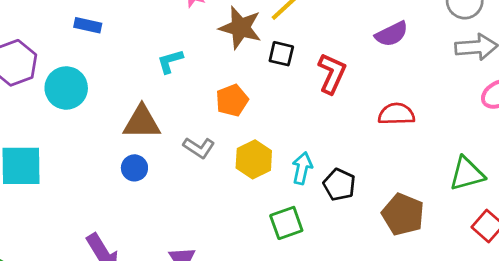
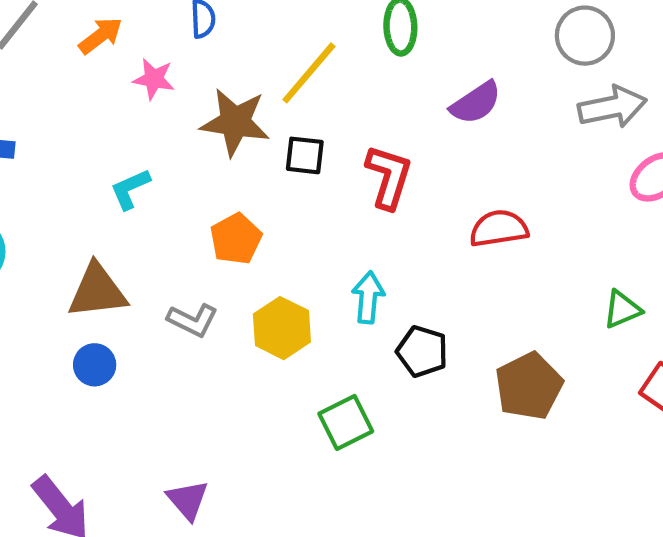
cyan arrow: (302, 168) -> (368, 297), moved
green triangle: (467, 174) -> (622, 309), size x0.7
brown pentagon: (403, 214) -> (529, 386), turned 30

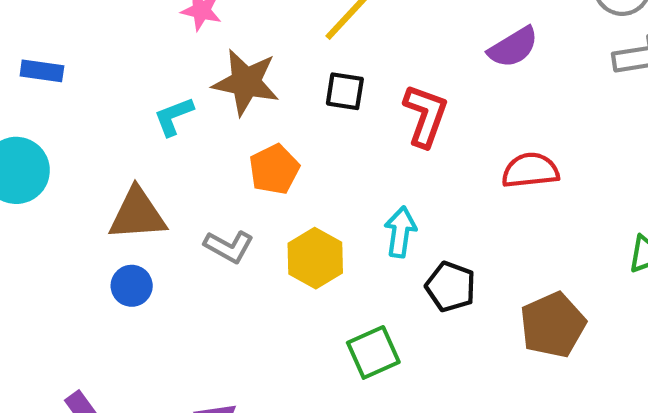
brown star: (235, 122) -> (246, 82), moved

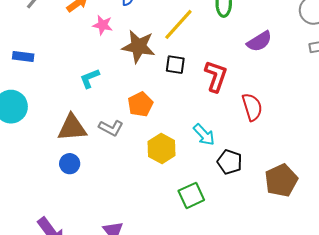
brown star: (246, 82) -> (138, 46), moved
red semicircle: (530, 170) -> (252, 107), moved, turned 80
cyan arrow: (400, 232) -> (204, 135), turned 130
gray L-shape: (229, 247) -> (111, 128), moved

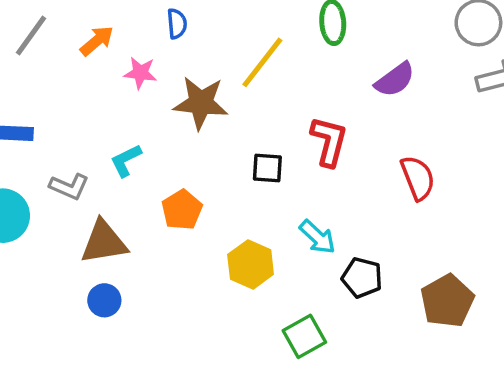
black square: (175, 65) -> (267, 168), moved
orange pentagon: (140, 104) -> (182, 210), moved
red semicircle: (252, 107) -> (418, 178), moved
gray L-shape: (111, 128) -> (69, 187), moved

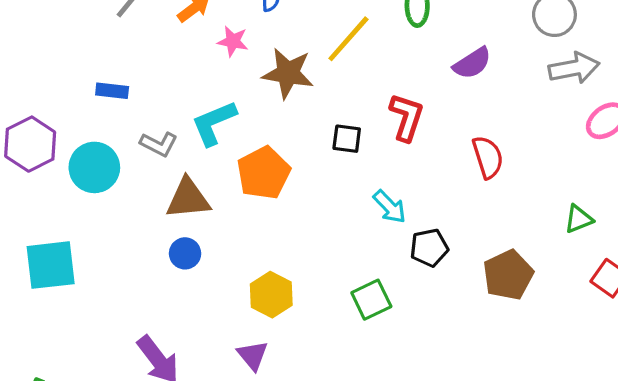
cyan L-shape: (126, 160) -> (214, 123), size x1.5
orange pentagon: (182, 210) -> (264, 173), size x1.4
yellow hexagon: (251, 264) -> (271, 295), moved
black pentagon: (362, 278) -> (429, 248), turned -30

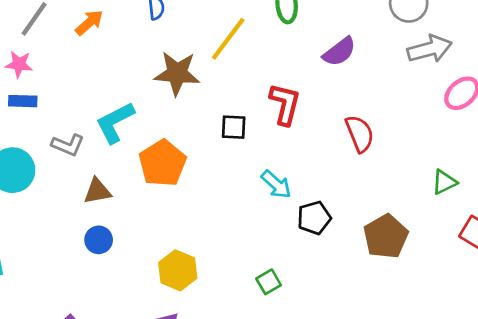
pink star: (233, 41) -> (19, 64), moved
brown triangle: (188, 199) -> (97, 191), size x0.7
green square: (371, 300) -> (269, 282), moved, size x0.7

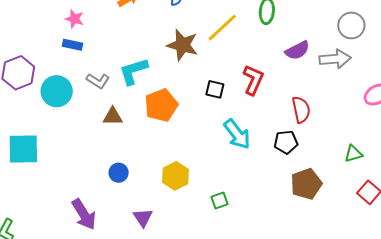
gray arrow: (430, 49) -> (335, 59), moved
cyan arrow: (276, 184) -> (237, 134), size x1.4
black pentagon: (314, 218) -> (286, 142), moved
blue circle: (99, 240) -> (119, 173), moved
yellow hexagon: (178, 270) -> (175, 176), moved

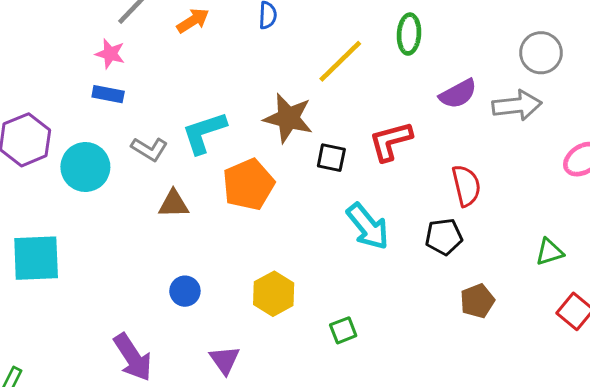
brown star: (182, 45) -> (288, 118), moved
red L-shape: (253, 80) -> (391, 141), turned -128
brown pentagon: (306, 184) -> (477, 301), size x0.7

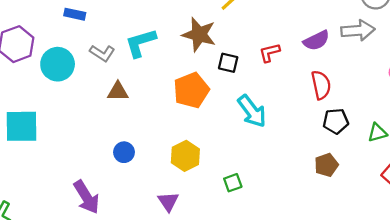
purple semicircle: (458, 94) -> (316, 40), moved
red L-shape: (391, 141) -> (270, 53), size x0.7
orange pentagon: (248, 185) -> (191, 90), moved
black pentagon: (444, 237) -> (336, 121), moved
purple triangle: (225, 360) -> (168, 202), moved

